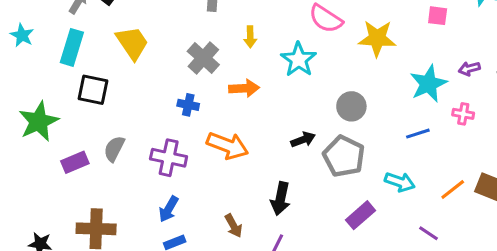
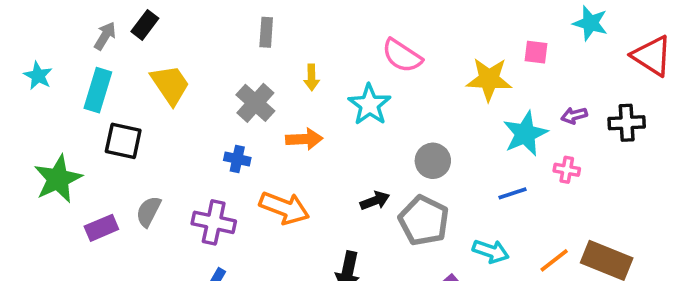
yellow star: (377, 38) -> (489, 79), moved

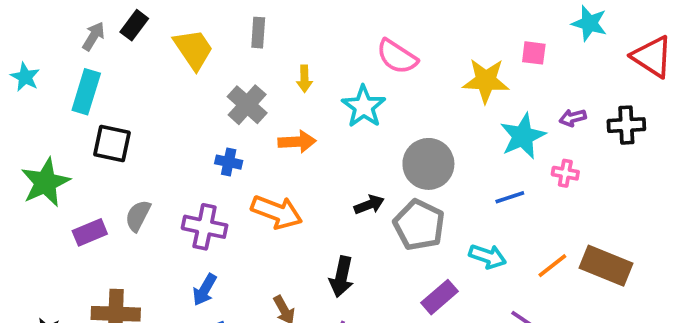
yellow trapezoid: (170, 85) -> (193, 49), moved
gray circle: (433, 161) -> (428, 164), size x1.4

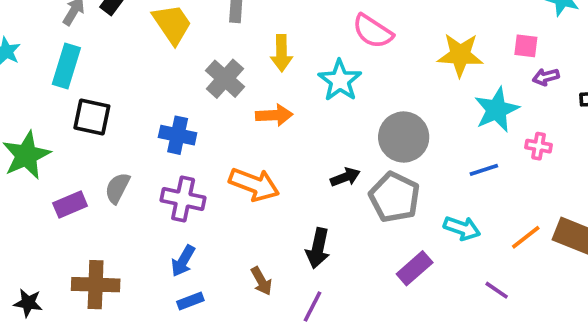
pink square: (534, 53) -> (526, 46), moved
yellow arrow: (304, 79) -> (281, 53), size x1.4
purple arrow: (573, 118) -> (546, 77), moved
blue cross: (229, 162) -> (178, 135), moved, size x1.4

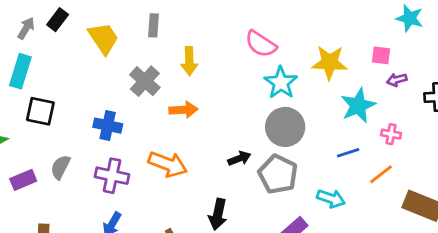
cyan star: (340, 80) -> (281, 83), moved
orange line: (526, 237) -> (381, 174), moved

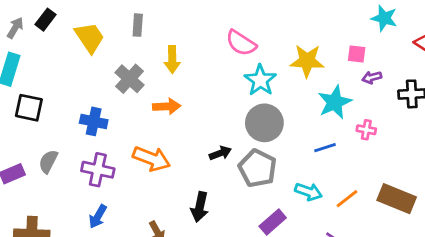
orange line: (381, 174) -> (347, 199), moved

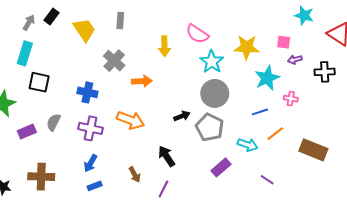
yellow arrow: (172, 60) -> (164, 46), moved
orange line: (347, 199) -> (275, 134), moved
black arrow: (200, 207) -> (166, 156), turned 135

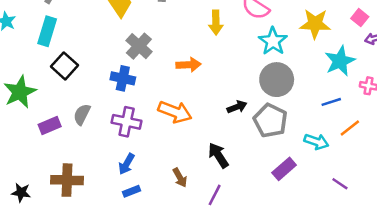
pink square: (284, 42) -> (360, 18), turned 32
gray cross: (114, 61) -> (139, 46), moved
black square: (39, 82) -> (65, 66), turned 30

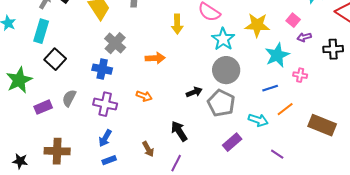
orange arrow: (175, 112) -> (144, 96), size x0.6

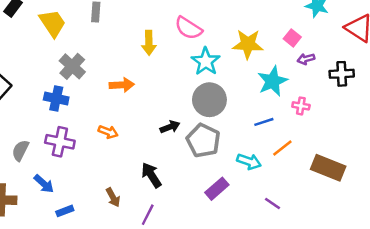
gray semicircle: (69, 98) -> (20, 150), moved
blue arrow: (105, 138) -> (44, 184), moved, turned -78

